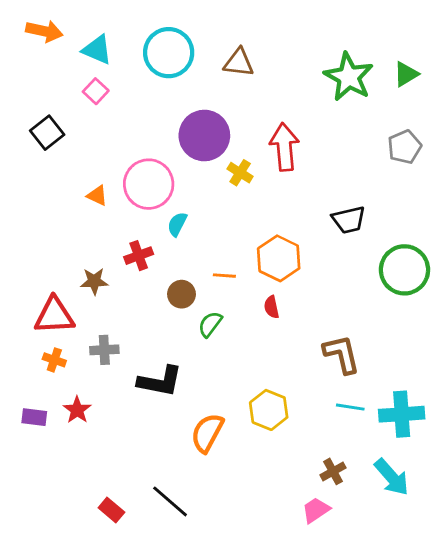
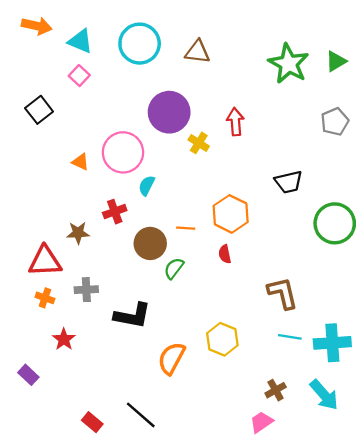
red arrow: (284, 147) -> (235, 122), size x0.7
brown circle: (181, 294) -> (150, 243), size x1.4
purple rectangle: (34, 417) -> (28, 375), moved, turned 36

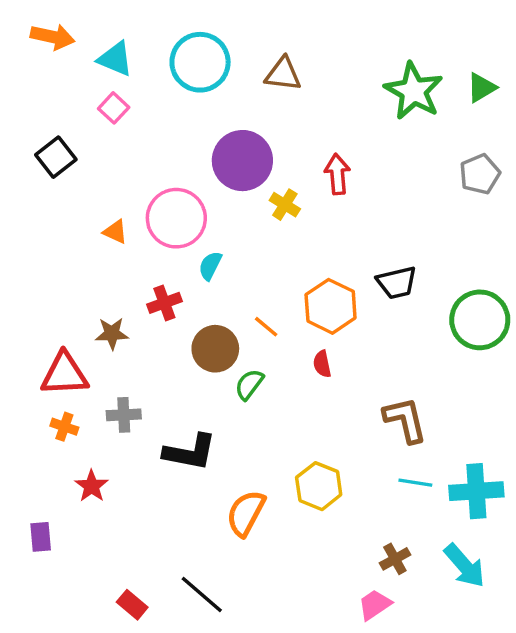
black trapezoid: (289, 182) -> (397, 283), moved
orange line: (186, 228) -> (266, 327), turned 36
purple rectangle: (28, 375) -> (41, 537), turned 42

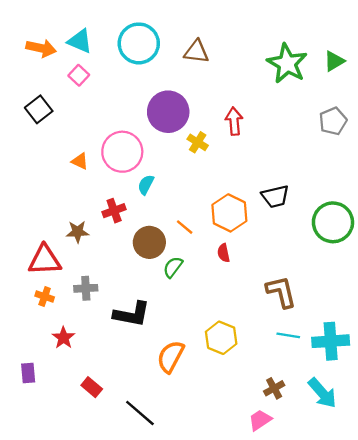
orange arrow: (53, 37) -> (41, 48), moved
red rectangle: (132, 605) -> (92, 387), moved

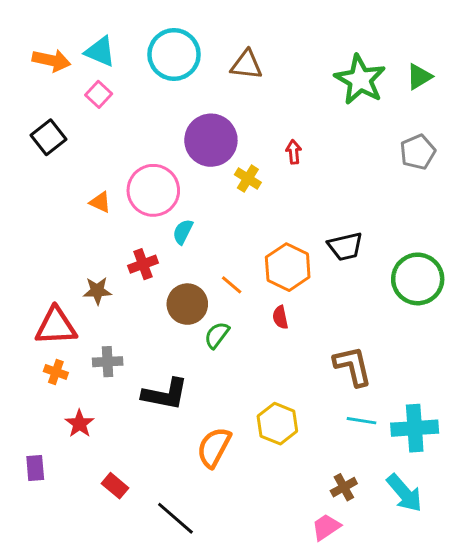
red arrow: (234, 121) -> (294, 152), size x0.7

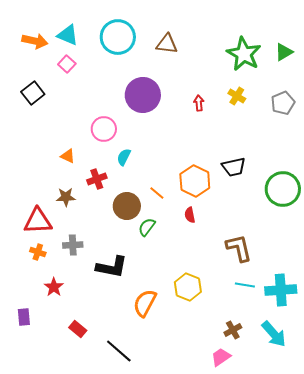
yellow cross: (248, 179) -> (237, 96), moved
pink circle: (153, 190) -> (104, 129), size x0.7
orange triangle: (100, 202) -> (68, 156), moved

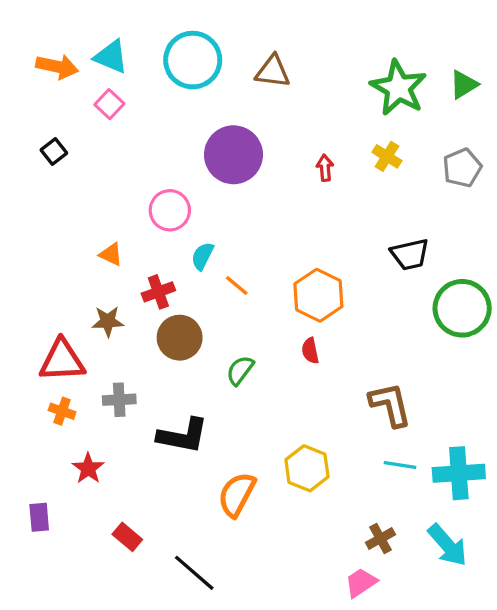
black square: (33, 93) -> (54, 151), size x0.7
black trapezoid: (234, 167) -> (410, 254), moved
orange line: (157, 193) -> (237, 285), moved
brown circle: (127, 206) -> (180, 338), moved

